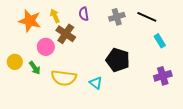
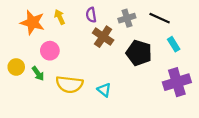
brown cross: (66, 34) -> (103, 37), moved
black pentagon: (118, 60) -> (139, 53), moved
purple cross: (163, 76) -> (177, 82), size x1.4

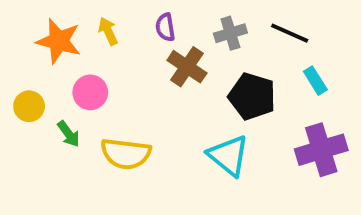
yellow circle: (16, 67) -> (29, 106), moved
cyan triangle: (104, 90) -> (228, 156), moved, size x1.6

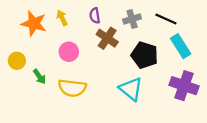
cyan rectangle: (315, 81) -> (181, 46), size x1.5
pink circle: (90, 92) -> (69, 52), moved
purple cross: (321, 150) -> (184, 86), turned 36

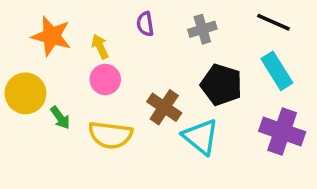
yellow arrow: (62, 18) -> (100, 47), moved
black line: (166, 19) -> (273, 22), moved
brown cross: (107, 38) -> (164, 107), moved
yellow circle: (17, 61) -> (25, 93), size x1.5

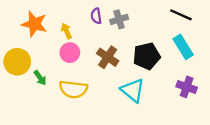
gray cross: (202, 29) -> (119, 19), moved
black pentagon: (221, 85) -> (147, 56), turned -30
brown cross: (164, 107) -> (108, 57), moved
purple cross: (282, 132) -> (187, 87), size x0.7

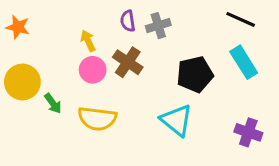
orange star: (34, 24) -> (18, 27), moved, size x0.7
brown cross: (108, 57) -> (128, 62), moved
purple cross: (187, 87) -> (248, 132), moved

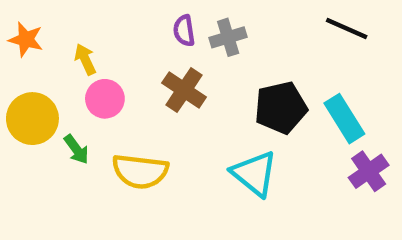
yellow arrow: (88, 41) -> (85, 59), moved
cyan rectangle: (244, 62) -> (344, 119), moved
pink circle: (93, 70) -> (105, 99), moved
purple cross: (248, 132) -> (369, 171), moved, turned 36

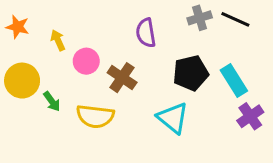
purple semicircle: (184, 31) -> (146, 33), moved, size x1.4
gray cross: (228, 37) -> (200, 18), moved
brown cross: (184, 90) -> (122, 78), moved
pink circle: (105, 99) -> (86, 61), moved

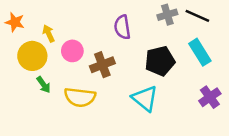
brown cross: (122, 78) -> (102, 65), turned 35
yellow circle: (22, 81) -> (32, 56), moved
cyan rectangle: (234, 81) -> (200, 52), moved

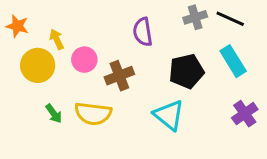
green arrow: (44, 85) -> (54, 114), moved

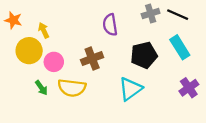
pink circle: (84, 60) -> (54, 62), moved
cyan triangle: (169, 115) -> (130, 89), turned 45

